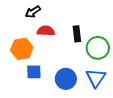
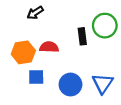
red semicircle: (46, 31) -> (49, 47), moved
green circle: (98, 48) -> (105, 26), moved

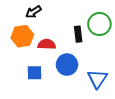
orange hexagon: (23, 52) -> (22, 36), moved
blue circle: (70, 85) -> (67, 65), moved

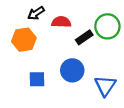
black rectangle: (78, 34) -> (84, 37), turned 63
red semicircle: (47, 44) -> (61, 22), moved

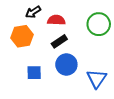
black rectangle: (84, 37) -> (59, 41), moved

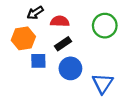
blue square: (34, 73) -> (38, 61), moved

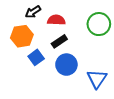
blue square: (38, 61) -> (36, 57), turned -35

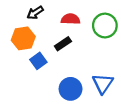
red semicircle: (56, 20) -> (71, 19), moved
blue circle: (66, 65) -> (71, 89), moved

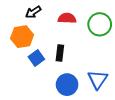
black rectangle: (63, 44) -> (60, 53), moved, turned -49

